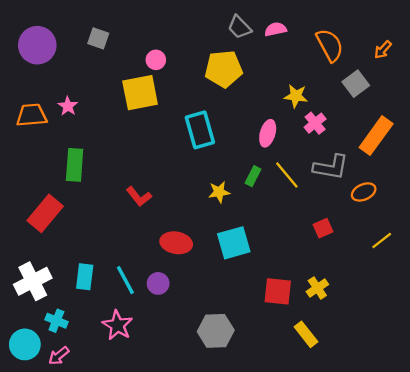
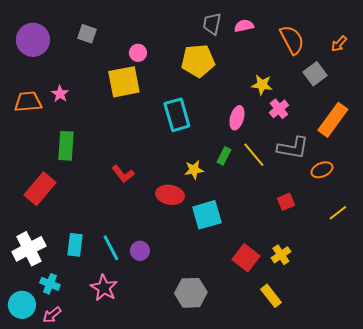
gray trapezoid: (239, 27) -> (212, 24), turned 55
red ellipse: (176, 243) -> (170, 195), moved
red square: (278, 291) -> (246, 258), turned 32

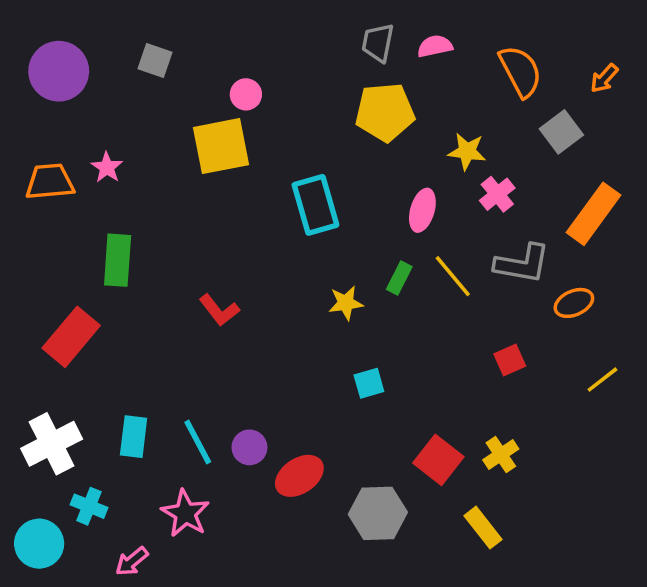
yellow pentagon: (198, 61) -> (385, 112), moved
red ellipse: (170, 195) -> (299, 476), moved, turned -44
cyan square: (207, 215) -> (369, 383), size x0.6
gray hexagon: (191, 293) -> (378, 513), moved
pink arrow: (52, 315) -> (132, 561), moved

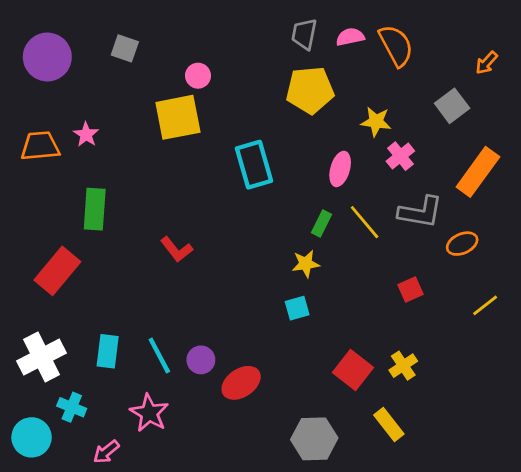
orange semicircle: (520, 71) -> (396, 46), moved
yellow star: (346, 303) -> (306, 264), moved
gray hexagon: (378, 513) -> (314, 439), moved

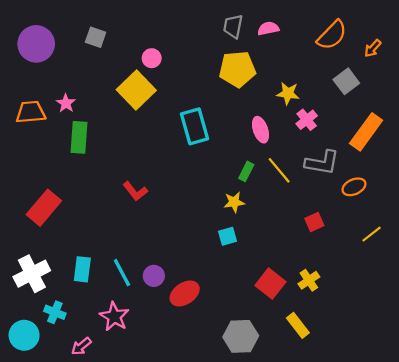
orange semicircle: (396, 46) -> (332, 35), moved, turned 72
yellow square: (178, 117) -> (136, 90), turned -33
pink ellipse: (340, 169) -> (260, 130), turned -35
green rectangle: (95, 209) -> (79, 137), moved

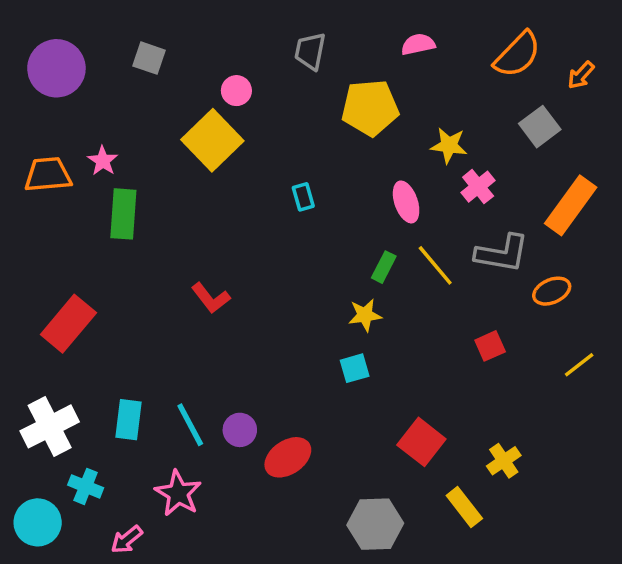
gray trapezoid: (233, 26) -> (310, 51), moved
cyan rectangle: (195, 126) -> (303, 197), size x0.5
yellow cross: (309, 280) -> (504, 461), moved

